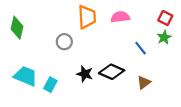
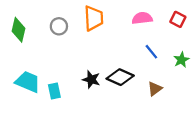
pink semicircle: (120, 17) -> (142, 18), moved
green star: (164, 37) -> (181, 60), moved
gray circle: (64, 42) -> (59, 26), moved
cyan rectangle: (50, 85) -> (54, 91), turned -40

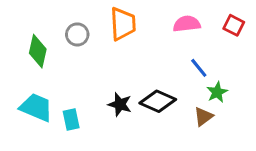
green diamond: (18, 30) -> (38, 51), moved
green star: (181, 60) -> (217, 92), moved

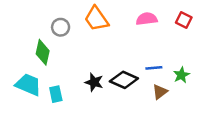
orange trapezoid: (123, 24) -> (96, 19), turned 148
green diamond: (38, 51) -> (43, 52), moved
blue line: (199, 68) -> (154, 68), moved, turned -56
green star: (217, 92) -> (181, 75), moved

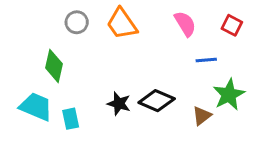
pink semicircle: (147, 19) -> (185, 24), turned 66
gray circle: (61, 27) -> (77, 22), moved
blue line: (154, 68) -> (206, 60), moved
green star: (181, 75) -> (229, 95), size x1.5

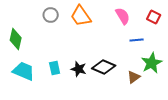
green diamond: (54, 66) -> (16, 39), moved
cyan rectangle: (71, 119) -> (55, 68), moved

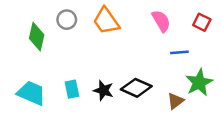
green diamond: (16, 39) -> (37, 37), moved

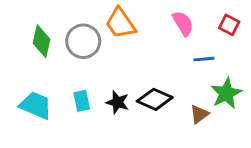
gray circle: (67, 20) -> (83, 41), moved, size x1.5

